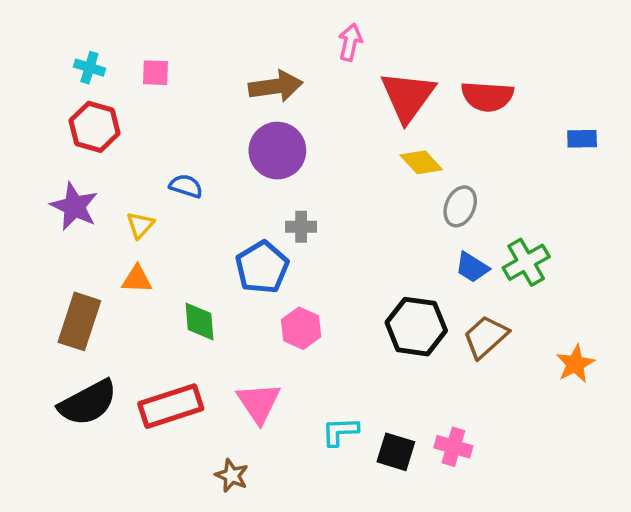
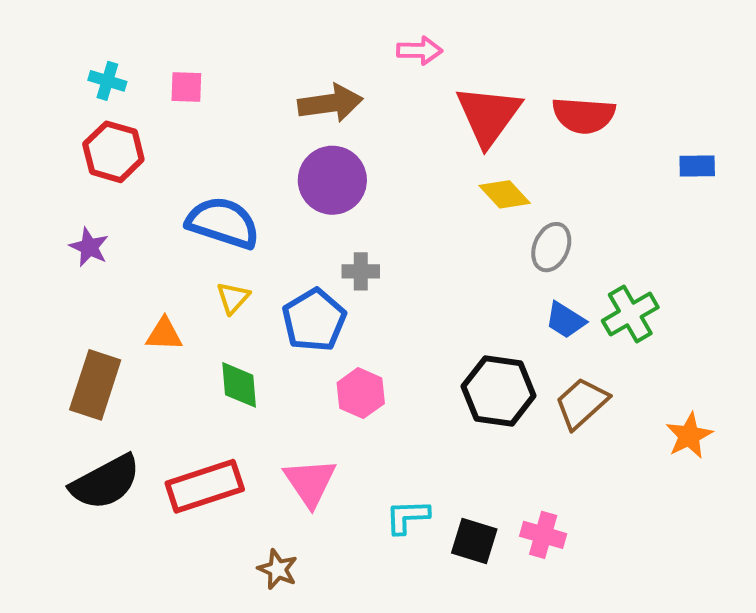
pink arrow: (350, 42) -> (420, 50), turned 78
blue semicircle: (186, 186) -> (223, 223), size x1.8
purple star: (74, 206) -> (89, 247), size x0.7
yellow triangle: (140, 225) -> (233, 298), moved

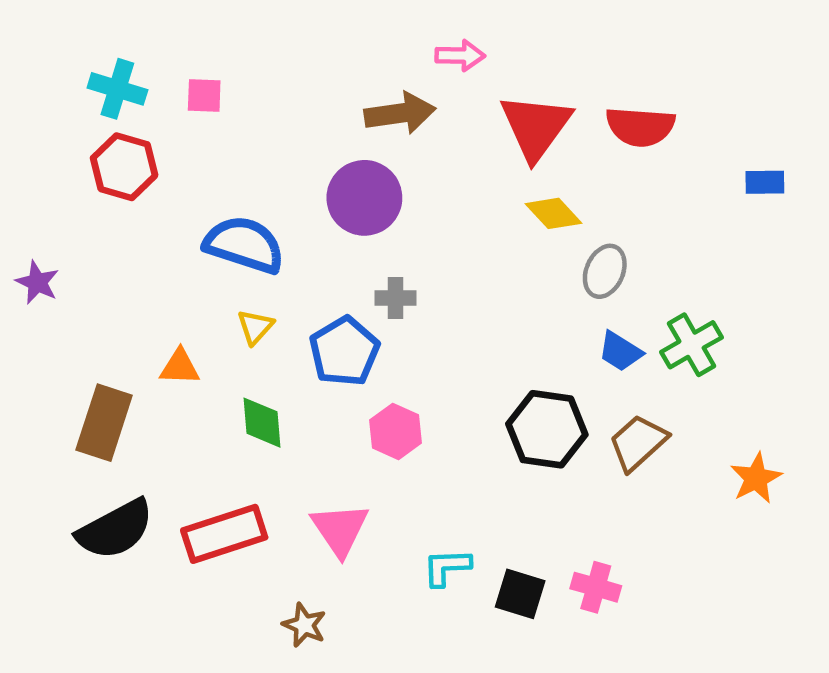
cyan cross: (107, 81) -> (117, 89), size x1.4
brown arrow: (330, 103) -> (400, 113), moved
purple star: (89, 247) -> (37, 282), moved

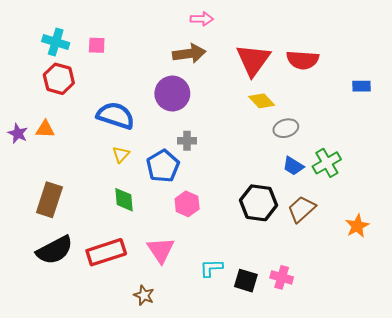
pink arrow: (460, 55) -> (202, 19), moved
gray ellipse: (605, 271) -> (286, 128), turned 50
orange triangle: (180, 367) -> (45, 129), moved

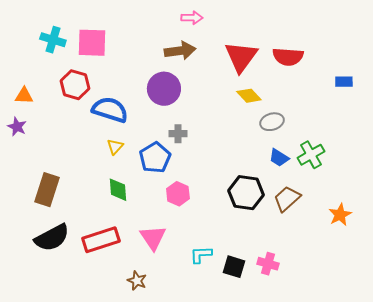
pink square: (97, 45) -> (92, 43), size x1.8
red hexagon: (59, 79) -> (75, 85), moved
orange triangle: (45, 129) -> (24, 96), moved

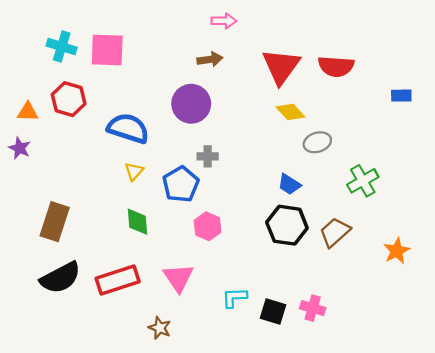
brown arrow: (180, 51) -> (210, 59), size x0.7
red hexagon: (75, 85) -> (69, 99), moved
blue trapezoid: (279, 158) -> (289, 184), moved

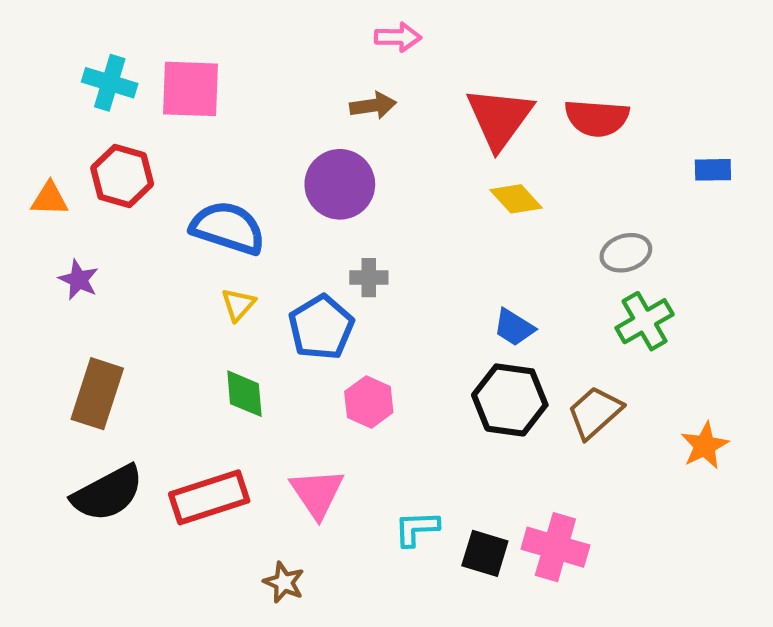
gray ellipse: (317, 142) -> (626, 253), moved
purple star: (20, 148) -> (79, 280), moved
pink cross: (313, 308) -> (555, 547), size x1.4

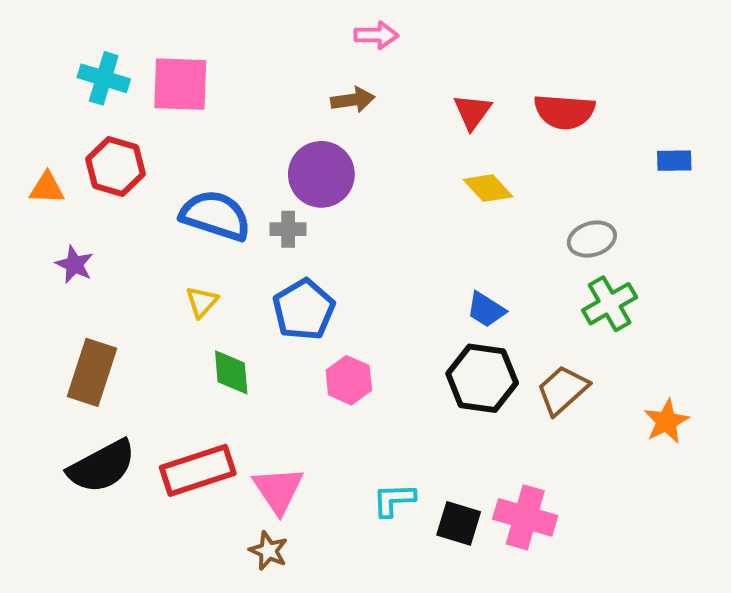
red triangle: (499, 118) -> (472, 112), size x0.6
gray cross: (369, 278) -> (288, 229), moved
yellow triangle: (238, 305) -> (202, 302), moved
pink triangle: (317, 493) -> (278, 490), moved

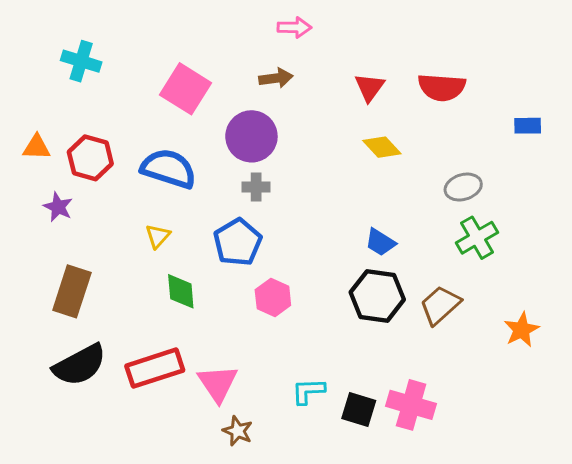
pink square: (180, 84) -> (185, 89), moved, turned 30
red hexagon: (115, 166) -> (90, 158), moved
gray cross: (288, 229) -> (256, 187), moved
brown star: (268, 551) -> (238, 431), moved

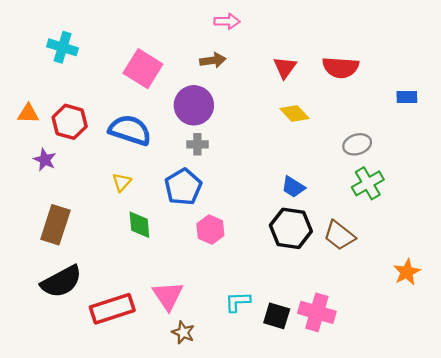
brown trapezoid: (440, 305) -> (339, 235), turned -100
orange star: (521, 330) -> (407, 272), moved
red rectangle: (155, 368) -> (112, 309), moved

